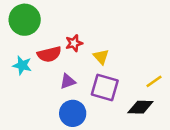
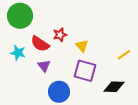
red semicircle: (49, 54) -> (40, 44), turned 48
purple triangle: (68, 81) -> (44, 66), moved, turned -48
yellow line: (154, 81) -> (124, 55), moved

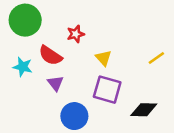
red star: (60, 35) -> (76, 34), moved
yellow line: (124, 55) -> (156, 58), moved

